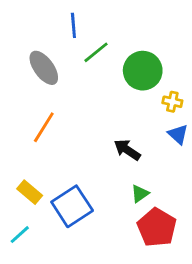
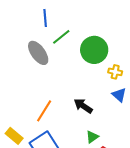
gray ellipse: (44, 68) -> (38, 53), moved
orange line: (44, 127) -> (44, 111), moved

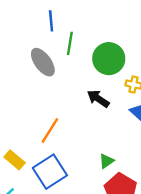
green line: (61, 37) -> (70, 43), turned -42
black arrow: (83, 106) -> (98, 99), moved

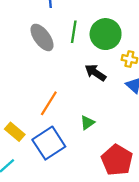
green line: (70, 43) -> (74, 32), moved
green triangle: (106, 161) -> (87, 123), moved

